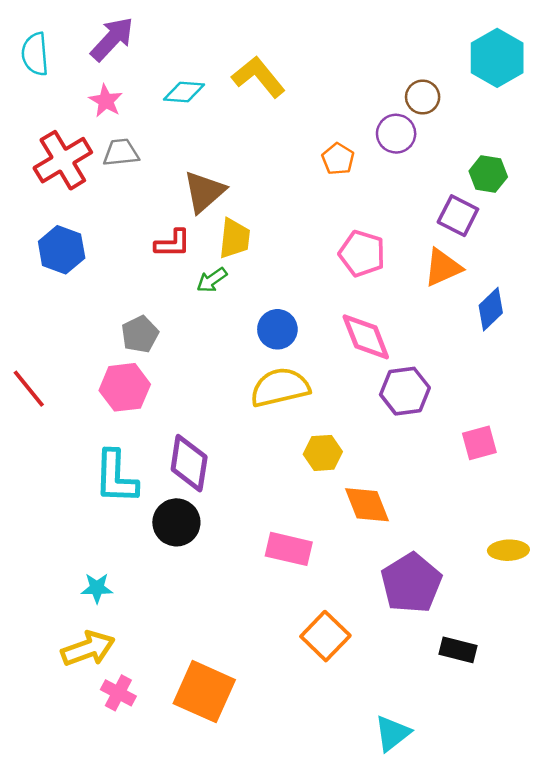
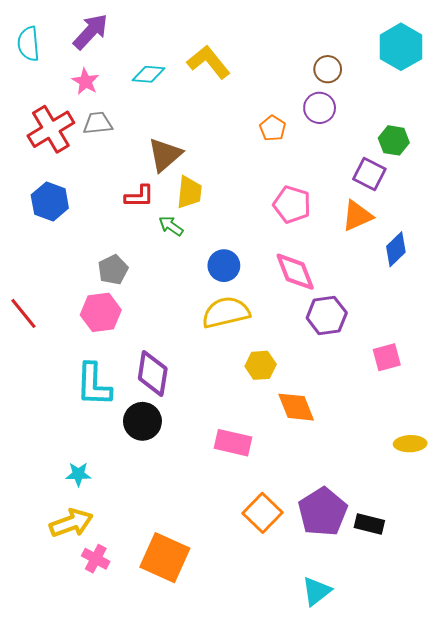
brown circle: (423, 97) -> (328, 69), moved
green arrow: (212, 280) -> (171, 226), turned 70
purple pentagon: (411, 583) -> (323, 512), moved

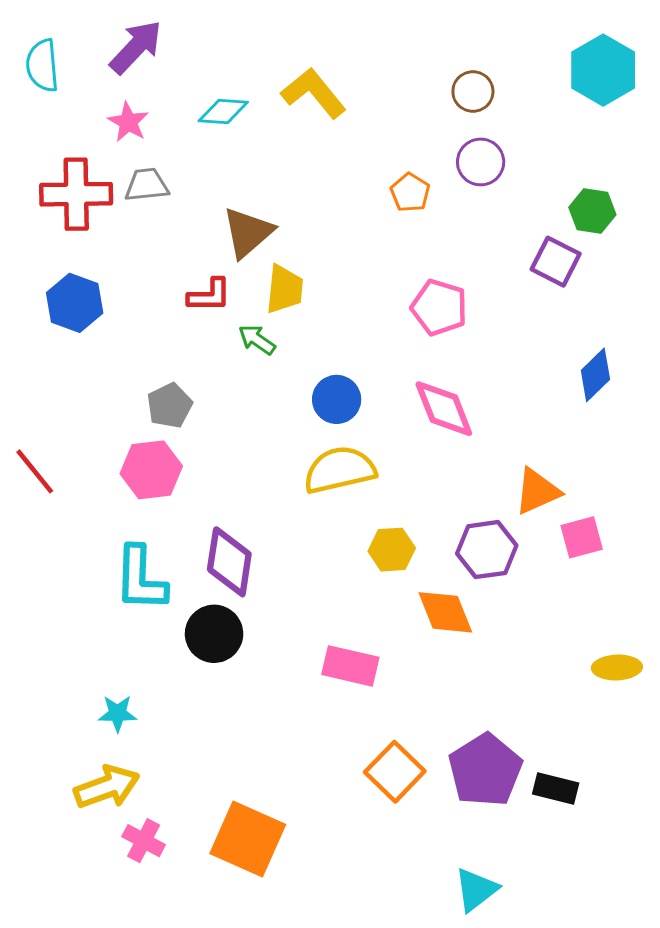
brown circle: (328, 69) -> (473, 92), moved
red cross: (51, 129) -> (76, 194), turned 30
orange triangle: (357, 216) -> (537, 491), moved
purple hexagon: (327, 315) -> (487, 550), moved

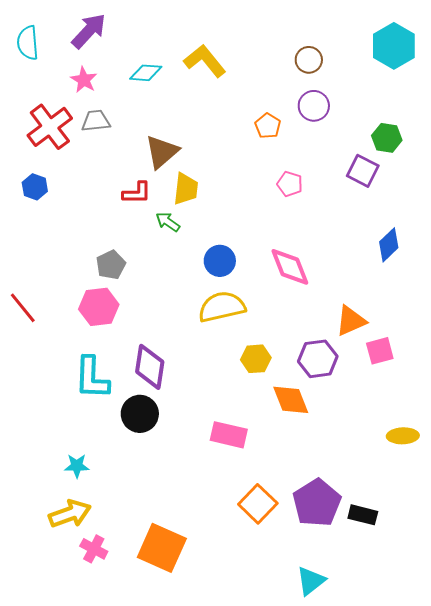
red cross: (76, 194) -> (50, 127), turned -36
blue hexagon: (75, 303) -> (35, 187), moved, size x0.7
pink pentagon: (439, 308) -> (290, 184), moved, size x0.7

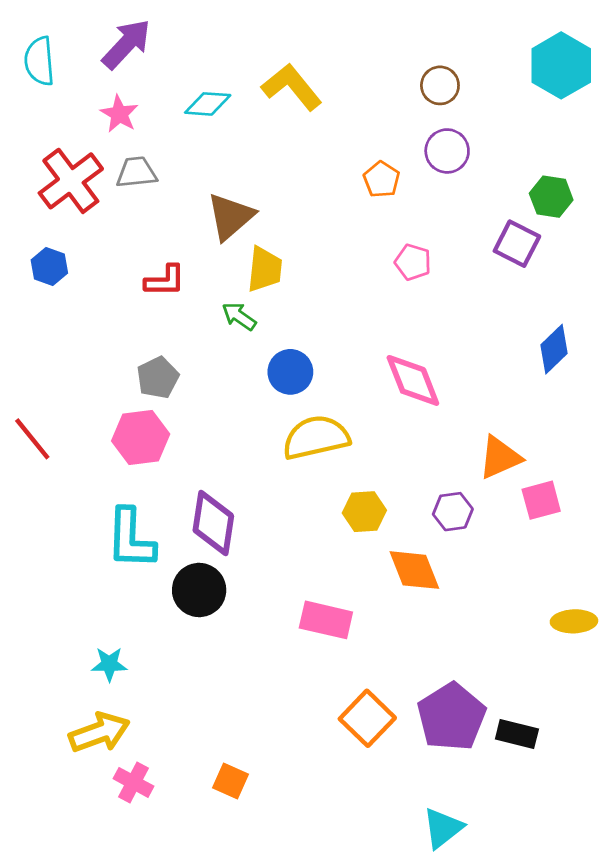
red L-shape: (137, 193) -> (165, 281), moved
blue circle: (220, 261) -> (290, 372), moved
purple hexagon: (318, 359) -> (453, 512), size x0.7
orange square: (162, 548) -> (230, 781), size x0.5

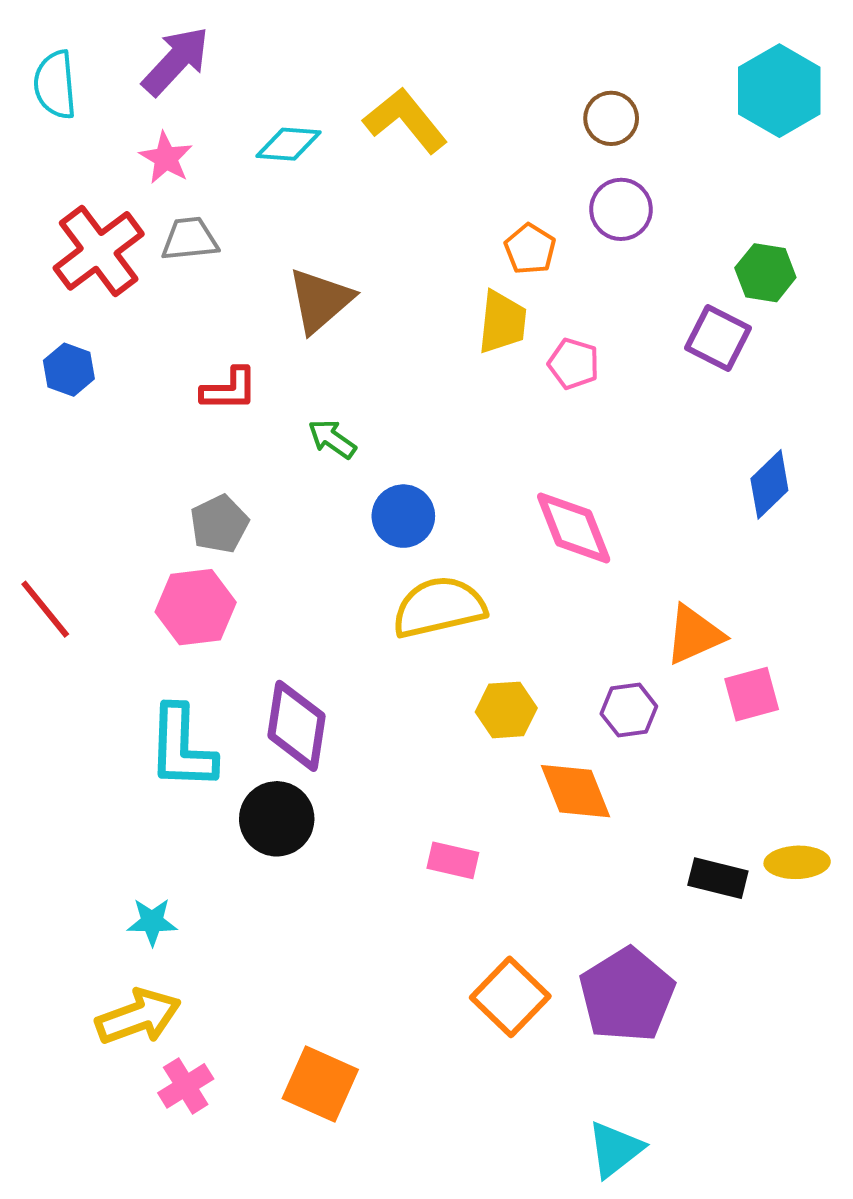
yellow trapezoid: (265, 269) -> (502, 322), moved
pink rectangle: (326, 620) -> (453, 860), size x0.7
black rectangle: (517, 734) -> (718, 878), moved
orange square: (230, 781) -> (320, 1084), size x1.5
pink cross: (134, 782) -> (186, 1086), turned 30

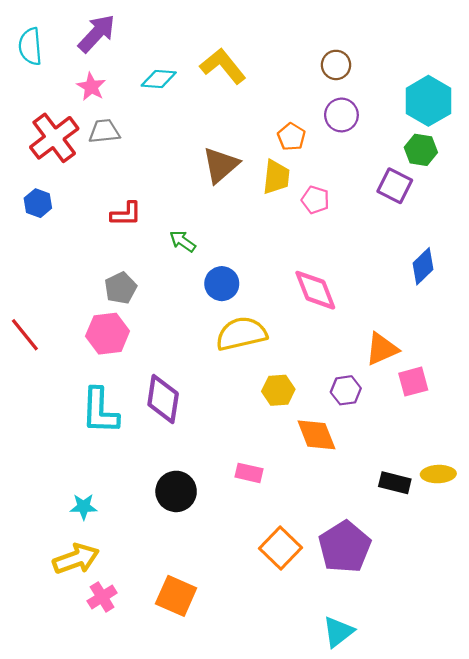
cyan hexagon: (779, 91) -> (428, 101), moved
brown triangle: (320, 300) -> (221, 165), moved
black circle: (277, 819) -> (176, 491), moved

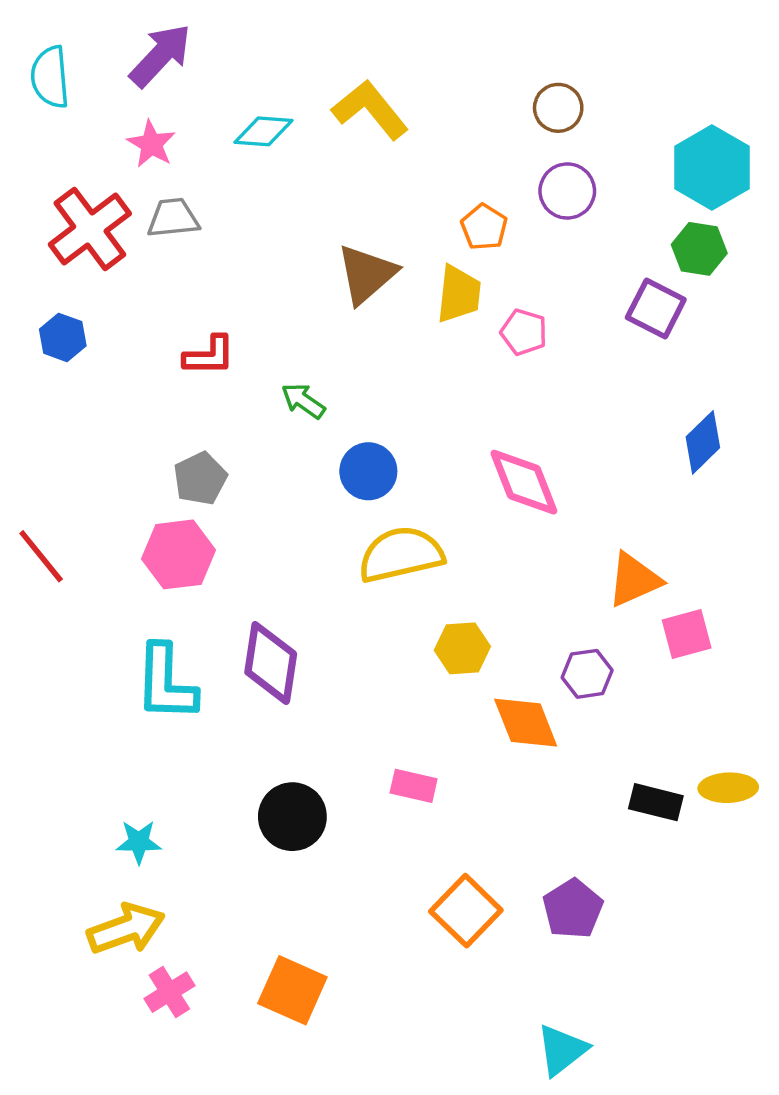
purple hexagon: (346, 390) -> (587, 674), moved
purple pentagon: (345, 547) -> (573, 909), size x0.7

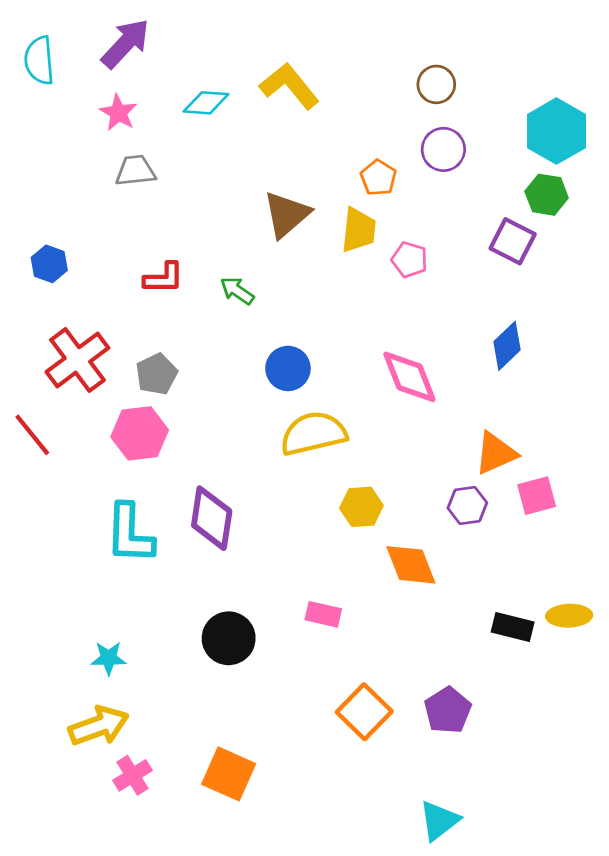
red cross: (90, 229) -> (77, 360), moved
green arrow: (303, 401) -> (237, 291), moved
blue diamond: (703, 442) -> (507, 346), moved
purple hexagon: (587, 674) -> (467, 505), moved

